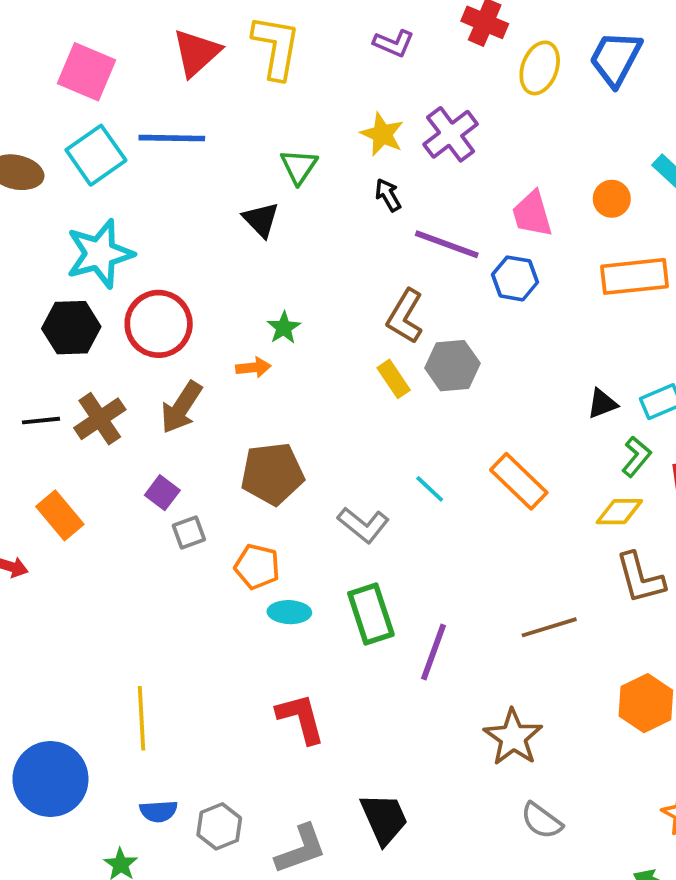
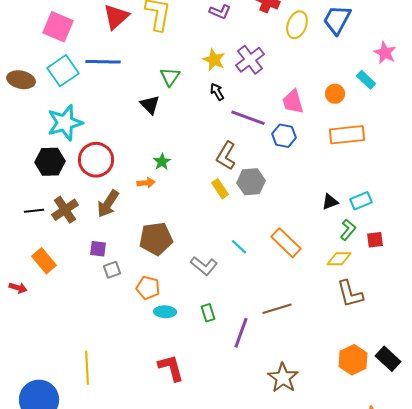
purple square: (162, 493) -> (98, 249), turned -30
green rectangle: (371, 614) -> (208, 313), size x0.6
brown line: (549, 627) -> (277, 309), moved

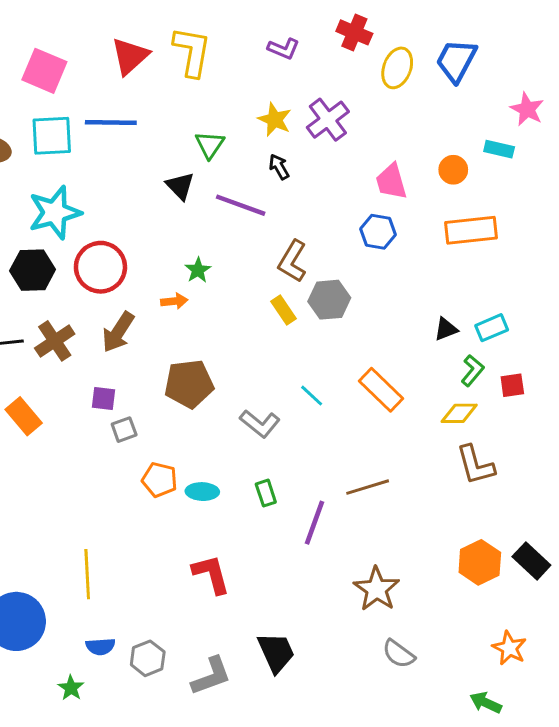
cyan square: (63, 71) -> (52, 136), turned 32
cyan rectangle: (366, 80) -> (499, 149), turned -30
purple line: (248, 118) -> (241, 205), moved
orange pentagon: (148, 288) -> (160, 480), moved

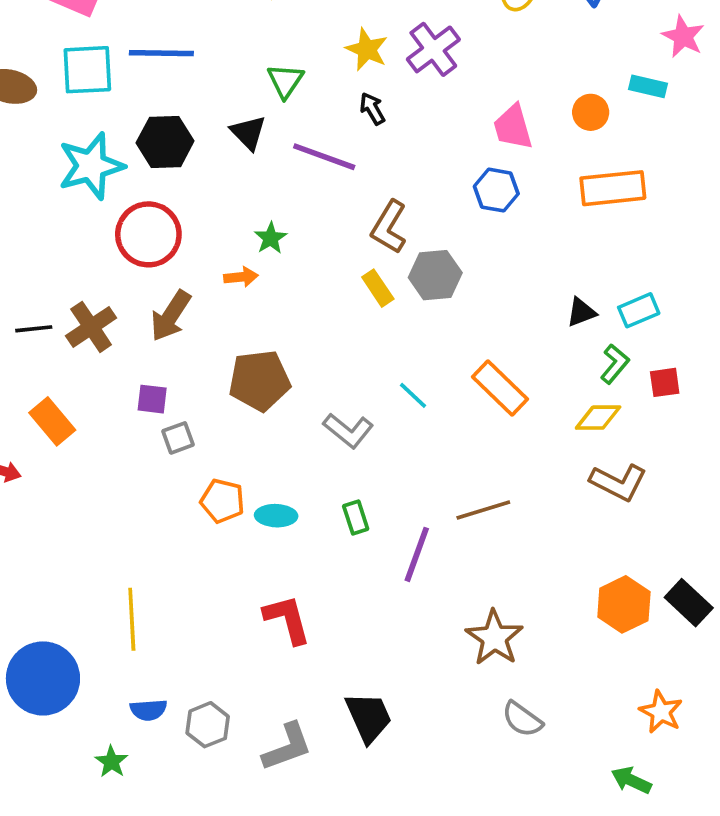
black hexagon: (33, 270) -> (165, 142), moved
brown L-shape: (475, 465) -> (618, 482), turned -48

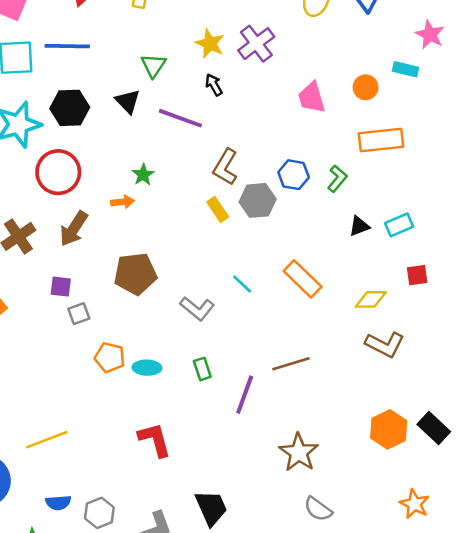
blue hexagon: (496, 190) -> (294, 175), moved
green L-shape: (615, 364) -> (337, 179), moved
yellow line: (132, 619) -> (47, 440), turned 72

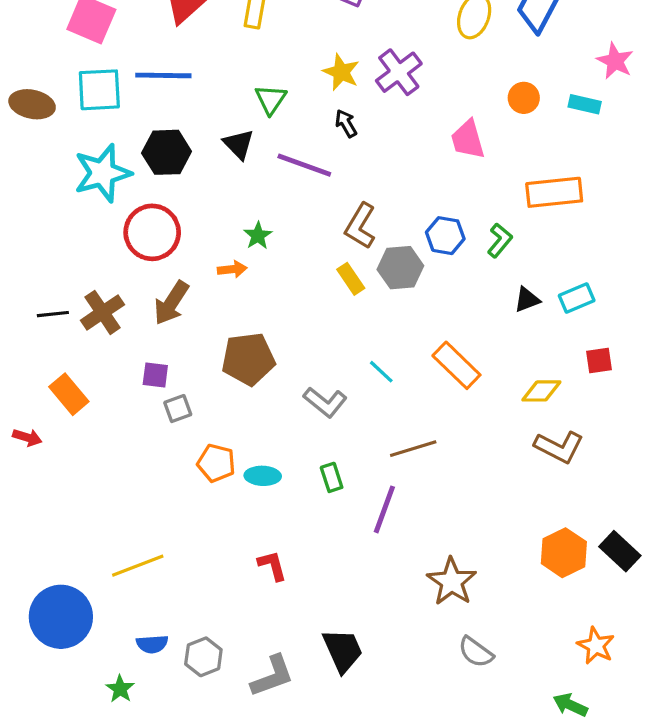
orange circle: (366, 87) -> (524, 98), moved
brown line: (291, 364) -> (413, 449), moved
red L-shape: (155, 440) -> (272, 566), size x0.7

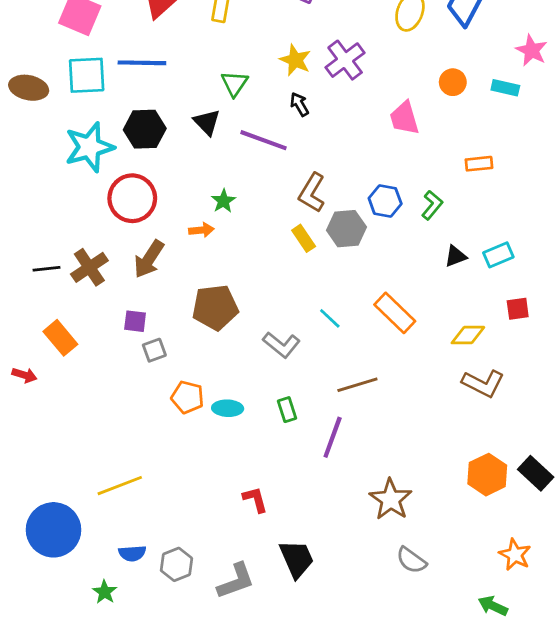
orange rectangle: (554, 192) -> (479, 164), size x0.6
red L-shape: (272, 566) -> (255, 499), moved

